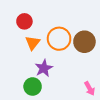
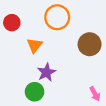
red circle: (24, 21) -> (12, 23), moved
orange circle: (59, 39) -> (57, 17), moved

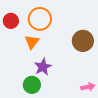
orange circle: (57, 17) -> (40, 19), moved
pink arrow: (95, 94) -> (88, 87), turned -72

